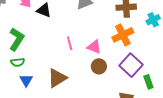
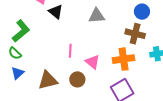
green semicircle: (18, 62) -> (15, 53), turned 32
brown circle: (99, 66) -> (77, 79), moved

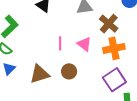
brown cross: (135, 34) -> (109, 24), moved, turned 30
pink triangle: (93, 62) -> (84, 44), moved

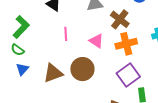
pink line: (60, 43) -> (66, 34), moved
brown circle: (69, 71) -> (82, 69), size x1.5

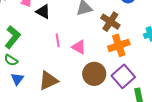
pink triangle: (96, 41) -> (79, 47), moved
brown circle: (82, 69) -> (94, 74), moved

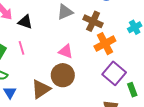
pink line: (58, 40) -> (21, 48), moved
brown circle: (94, 74) -> (63, 75), moved

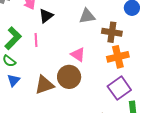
brown cross: (93, 21) -> (112, 32), turned -30
black triangle: (25, 22) -> (46, 16), turned 49

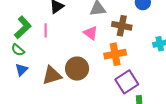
pink triangle: (78, 55) -> (91, 33), moved
orange cross: (118, 57) -> (115, 54), moved

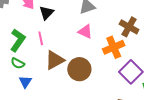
brown cross: (122, 26) -> (129, 27), moved, turned 30
brown triangle: (52, 75) -> (55, 60), moved

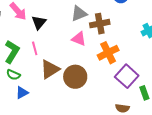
brown cross: (129, 27) -> (100, 24), moved, turned -36
blue triangle: (25, 82) -> (22, 93), turned 32

